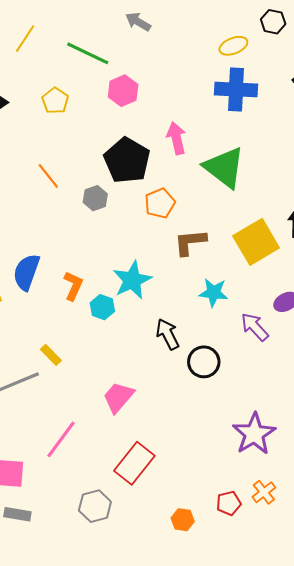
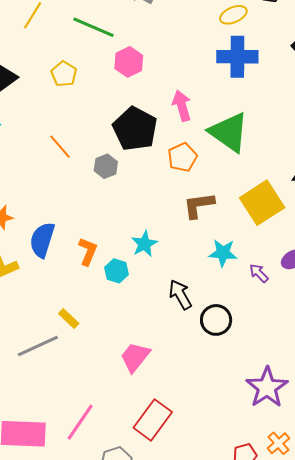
orange pentagon: (160, 203) -> (182, 157), moved
cyan star: (132, 280) -> (144, 244), size x0.7
purple arrow: (255, 327) -> (259, 273), moved, size x0.7
pink line: (61, 439) -> (80, 422), moved

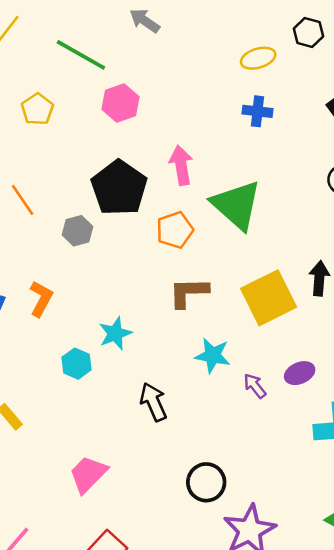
blue cross: (237, 57) -> (257, 111), size x0.6
orange L-shape: (88, 251) -> (41, 299), moved
black circle: (216, 320) -> (206, 482), moved

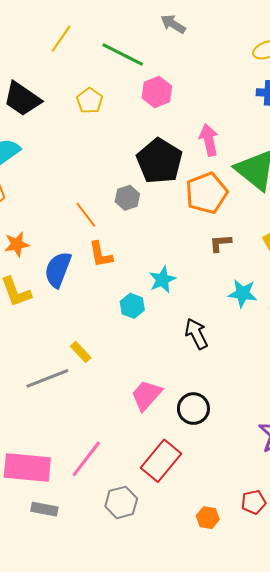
orange line: (23, 200) -> (86, 215), moved
orange pentagon: (175, 230) -> (206, 193), size x1.4
brown L-shape: (189, 292) -> (220, 243), size x0.7
orange L-shape: (41, 299) -> (101, 255), turned 144
black circle: (206, 482) -> (193, 409), moved

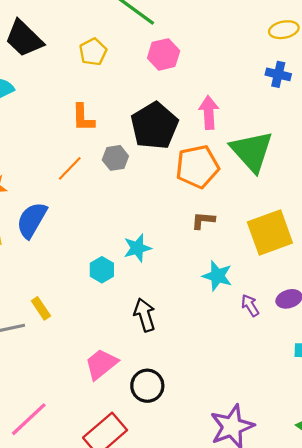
orange line: (86, 215) -> (70, 168), turned 72
orange L-shape: (101, 255) -> (83, 118), moved
black arrow: (196, 334) -> (145, 315), moved

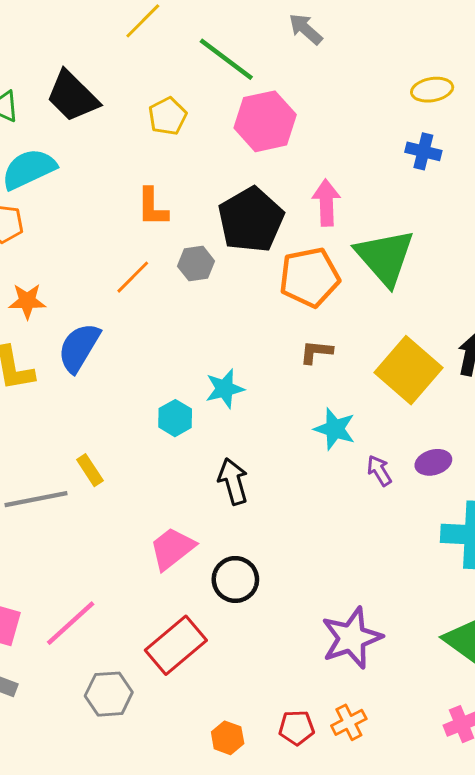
pink hexagon: (164, 54) -> (265, 121), size x1.4
yellow square: (270, 233) -> (408, 370), turned -30

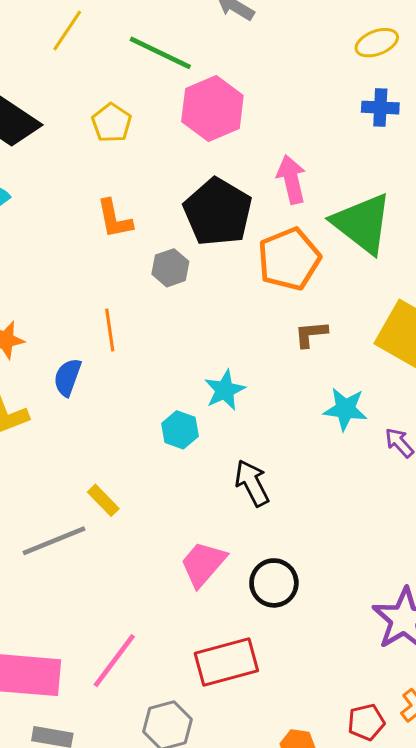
orange line: (133, 277) -> (110, 330), moved, turned -42
blue semicircle: (79, 348) -> (68, 377), size x0.7
red rectangle: (176, 645) -> (226, 662), turned 36

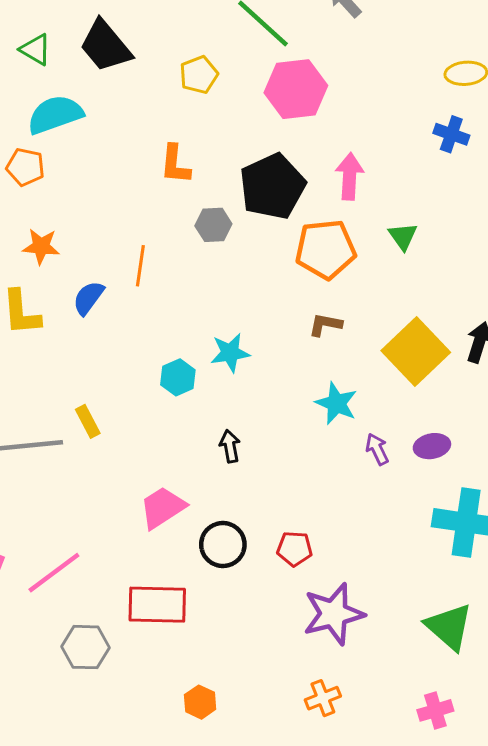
green triangle: (362, 223) -> (403, 236), size x0.5
black arrow: (252, 483) -> (230, 446), size x0.7
red pentagon: (366, 722) -> (295, 549), moved

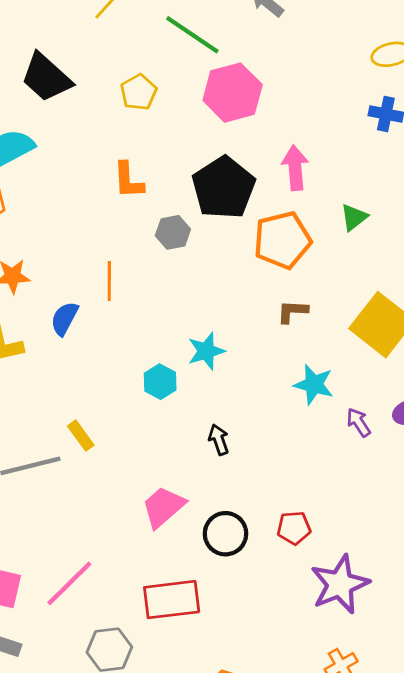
green triangle: (403, 236) -> (354, 217), turned 36

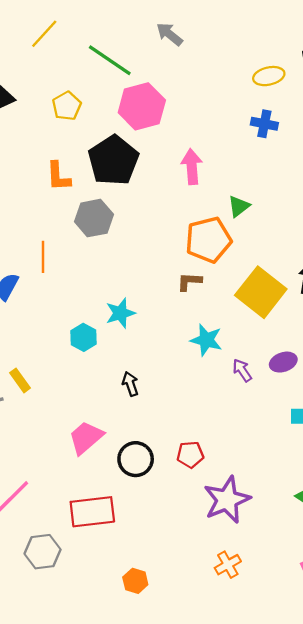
black pentagon: (224, 188) -> (113, 160), moved
gray hexagon: (173, 232) -> (94, 218), size x1.4
orange pentagon: (282, 240) -> (208, 240), moved

